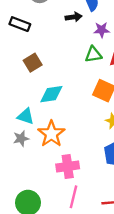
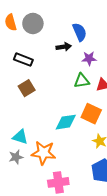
black rectangle: (20, 24) -> (23, 60), moved
cyan diamond: (51, 94) -> (66, 122), moved
orange star: (51, 134) -> (44, 153), turned -30

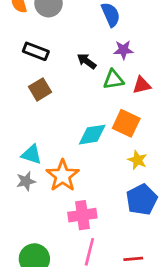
black arrow: (64, 47) -> (87, 61), moved, turned -136
orange star: (44, 153) -> (63, 176), turned 30

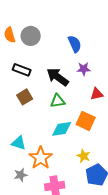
black arrow: (87, 61) -> (58, 77), size x1.6
green triangle: (113, 80) -> (58, 101), moved
yellow star: (137, 160) -> (84, 156), moved
gray star: (26, 181) -> (21, 175), moved

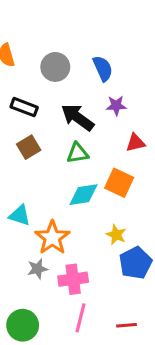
gray circle: (31, 36) -> (55, 67), moved
gray star: (21, 175) -> (37, 269), moved

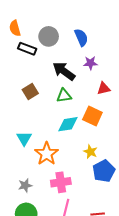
black rectangle: (24, 107) -> (27, 49), moved
cyan triangle: (20, 215) -> (24, 138), turned 42
gray star: (37, 269) -> (25, 185), moved

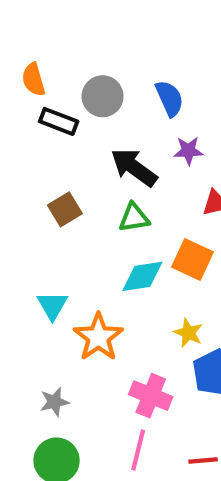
pink cross: (61, 182) -> (151, 396), moved, turned 30

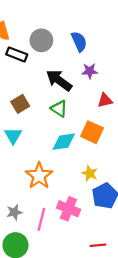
green triangle: (134, 218) -> (59, 109), turned 42
cyan triangle: (52, 306) -> (13, 136), moved
pink line: (138, 450) -> (41, 219), moved

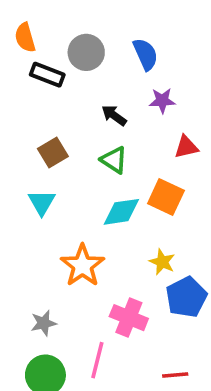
black arrow: (59, 80) -> (114, 115), size x0.6
pink line: (41, 219) -> (97, 360), moved

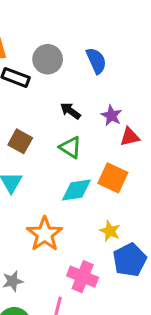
purple star: (162, 101) -> (111, 115), moved, turned 30
brown square: (53, 153) -> (20, 141), turned -30

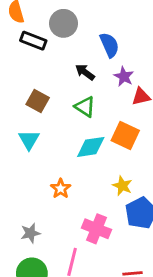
blue semicircle: (96, 61) -> (109, 45), moved
orange star: (45, 234) -> (61, 189), size x0.6

